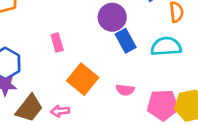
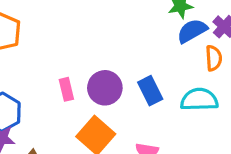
purple circle: (112, 17) -> (105, 88), moved

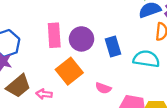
pink rectangle: (66, 89) -> (54, 35), size x1.5

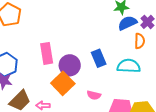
purple circle: (81, 39) -> (70, 65), moved

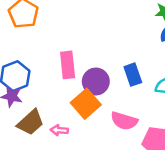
pink semicircle: (94, 95) -> (124, 121), size x1.5

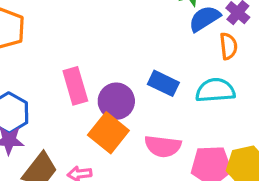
blue rectangle: (133, 75) -> (163, 83), turned -35

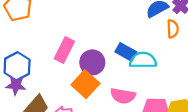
pink rectangle: (75, 86) -> (64, 50), turned 40
cyan semicircle: (215, 90) -> (143, 60), moved

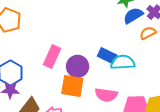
orange semicircle: (173, 29) -> (148, 33), turned -112
orange square: (85, 84) -> (72, 86), turned -30

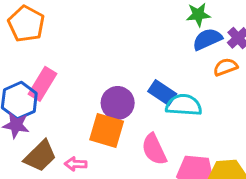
pink rectangle: (52, 57) -> (43, 84), moved
pink semicircle: (106, 95) -> (154, 149), turned 50

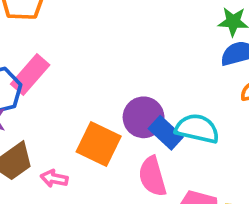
blue rectangle: (162, 93) -> (166, 133), moved
purple circle: (118, 103) -> (144, 117), moved

